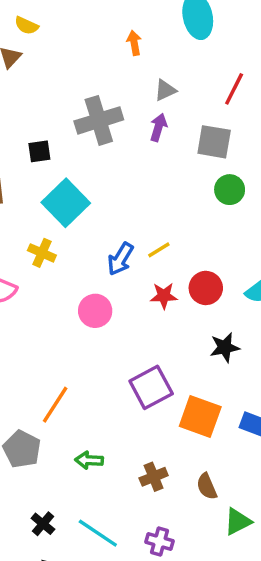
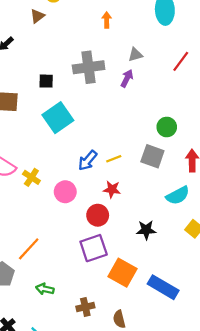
orange arrow: (134, 43) -> (107, 20), moved
gray square: (214, 142) -> (152, 156), moved
yellow cross: (42, 253) -> (31, 177), moved
red circle: (206, 288) -> (98, 215), moved

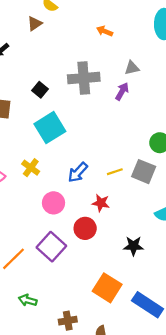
orange arrow: (107, 20) -> (105, 31), turned -70
black square: (46, 81) -> (40, 90), turned 35
yellow line: (114, 159) -> (115, 172), moved
yellow cross: (31, 177) -> (31, 168), moved
purple square: (94, 248) -> (51, 247), moved, turned -32

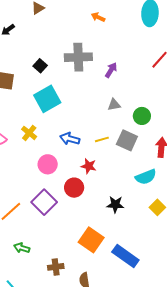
gray triangle: (132, 68) -> (114, 105), moved
blue arrow: (78, 172) -> (70, 139), turned 60

